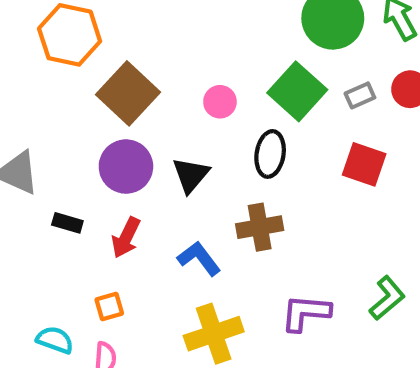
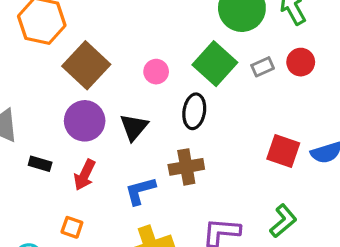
red square: (364, 164) -> (283, 151), moved
blue L-shape: (199, 258) -> (140, 191), turned -68
orange square: (109, 306) -> (72, 227), turned 35

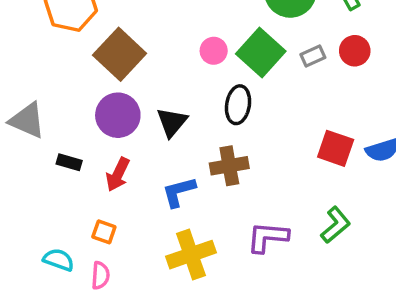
pink circle: (156, 72) -> (214, 51), moved

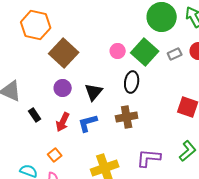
purple circle: (118, 115) -> (63, 88), size x0.7
black rectangle: (69, 162) -> (35, 115), turned 40
blue L-shape: (179, 192) -> (88, 123), moved
orange square: (104, 232) -> (55, 155), turned 32

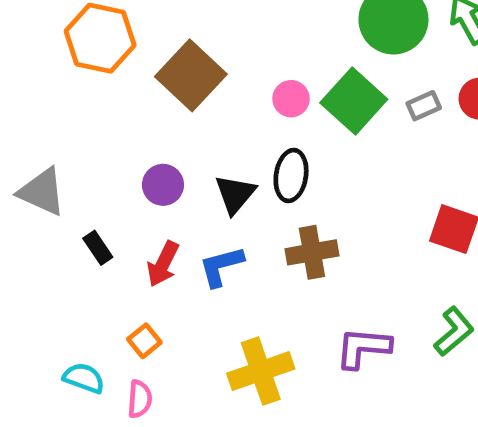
brown square: (64, 53) -> (191, 75), moved
black ellipse: (132, 82) -> (291, 176), moved

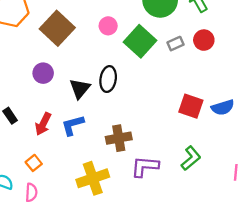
pink circle: (291, 99) -> (108, 26), moved
purple circle: (163, 185) -> (43, 73), moved
brown cross: (312, 252) -> (119, 138), moved

